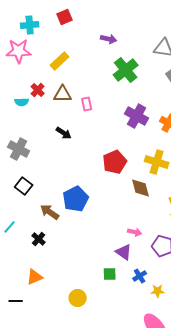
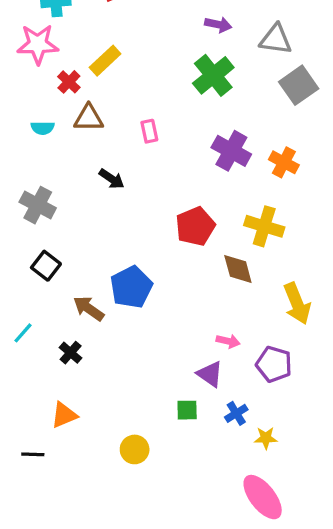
purple arrow: (109, 39) -> (218, 25), moved
red cross: (38, 90) -> (69, 82), moved
brown triangle: (63, 94) -> (89, 118), moved

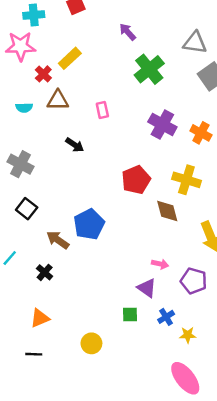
purple arrow: (218, 25) -> (128, 32), moved, turned -144
black line: (33, 454) -> (34, 354), moved

